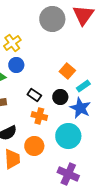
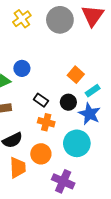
yellow cross: (12, 43) -> (22, 19), moved
purple cross: (68, 174) -> (63, 181), moved

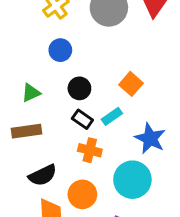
blue circle: (22, 68) -> (60, 50), moved
cyan rectangle: (93, 91) -> (112, 116), moved
black circle: (68, 102) -> (79, 88), moved

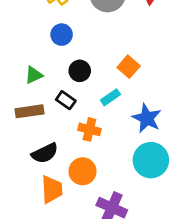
black rectangle: (82, 119) -> (66, 100), moved
cyan circle: (132, 180) -> (151, 160), moved

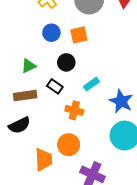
orange square: (129, 67) -> (79, 35), moved, turned 36
black semicircle: (45, 153) -> (19, 125), moved

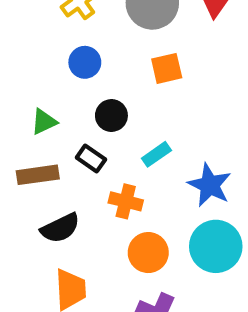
orange square: (79, 35) -> (167, 68), moved
black semicircle: (19, 125) -> (60, 228), moved
orange circle: (69, 145) -> (148, 253), moved

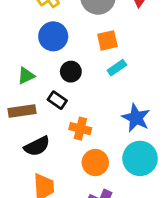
blue circle: (85, 62) -> (53, 36), size x1.4
cyan rectangle: (156, 154) -> (117, 68), moved

